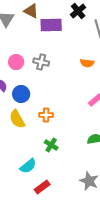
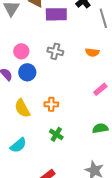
gray cross: (41, 62) -> (55, 51), moved
blue circle: (21, 94) -> (27, 72), moved
cyan semicircle: (28, 166) -> (18, 145), moved

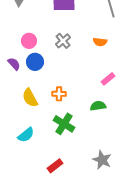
gray cross: (55, 51) -> (63, 41), turned 35
green semicircle: (100, 128) -> (98, 106), moved
green cross: (56, 134) -> (64, 124), size x1.5

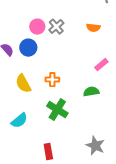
pink circle: (29, 41) -> (37, 27), moved
red rectangle: (55, 166) -> (48, 152), turned -63

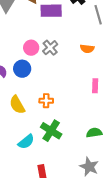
pink rectangle: (101, 65) -> (95, 86), turned -48
green semicircle: (91, 92) -> (94, 133), moved
cyan semicircle: (19, 121) -> (26, 142), moved

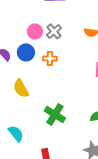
orange cross: (46, 101) -> (50, 58), moved
cyan semicircle: (26, 142) -> (16, 133), moved, turned -90

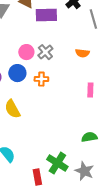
green cross: (55, 114) -> (57, 163), moved

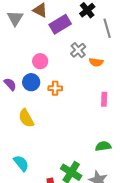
purple rectangle: (46, 15) -> (60, 24), turned -30
gray cross: (45, 52) -> (78, 50), moved

